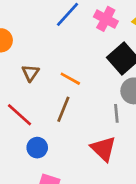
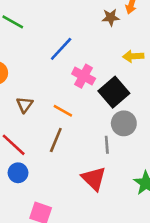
pink cross: (106, 19) -> (84, 76), moved
blue circle: (37, 148) -> (18, 173), moved

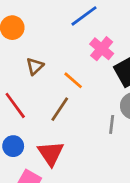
blue circle: (18, 173) -> (13, 146), moved
red triangle: (94, 179) -> (51, 153), moved

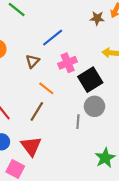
pink cross: (102, 49) -> (68, 63), turned 30
brown triangle: (35, 66) -> (33, 61), moved

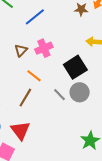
blue line: (53, 38) -> (35, 17), moved
pink cross: (68, 63) -> (44, 48), moved
gray line: (78, 122) -> (59, 95), moved, turned -48

